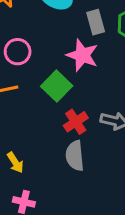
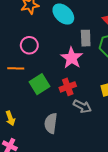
green square: (57, 86) -> (40, 84), moved
red cross: (76, 122) -> (68, 87), moved

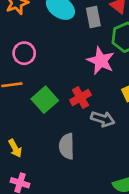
gray rectangle: (86, 38) -> (93, 17), moved
pink star: (72, 58) -> (101, 61), moved

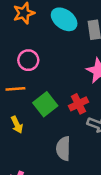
yellow arrow: (15, 148) -> (17, 125), moved

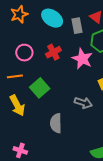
red cross: (78, 104) -> (53, 52), moved
yellow arrow: (17, 125) -> (17, 105), size x1.5

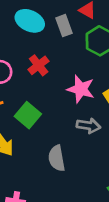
pink star: (82, 59) -> (81, 89), moved

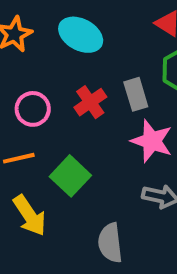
gray rectangle: (64, 26) -> (136, 94), moved

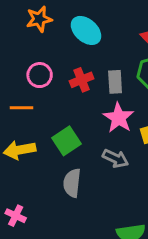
green square: (70, 176) -> (67, 141), moved
yellow arrow: (30, 215) -> (20, 150), turned 100

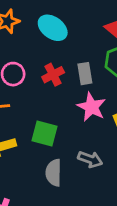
green square: (67, 141) -> (45, 134), turned -36
gray arrow: (115, 158) -> (90, 159), moved

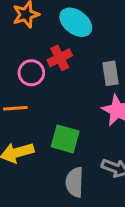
red cross: (53, 75) -> (60, 58), moved

